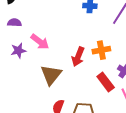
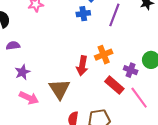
pink arrow: (40, 42) -> (29, 98), moved

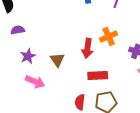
red rectangle: (114, 85) -> (98, 76), moved, turned -42
brown triangle: (59, 89) -> (57, 60), moved, size x0.7

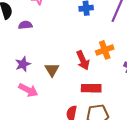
purple semicircle: (18, 30) -> (25, 25), moved
red arrow: (87, 48) -> (83, 60), turned -36

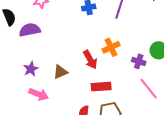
purple semicircle: (25, 25) -> (30, 30), size x1.5
brown triangle: (52, 70) -> (60, 72), turned 42

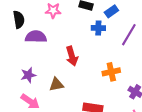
red arrow: (90, 60) -> (72, 56), moved

